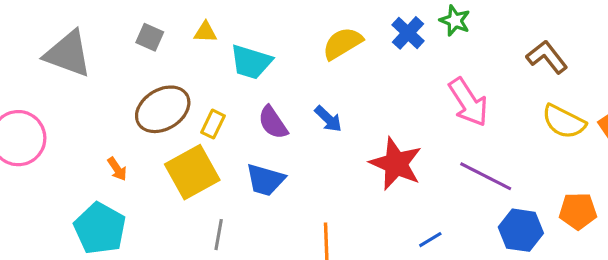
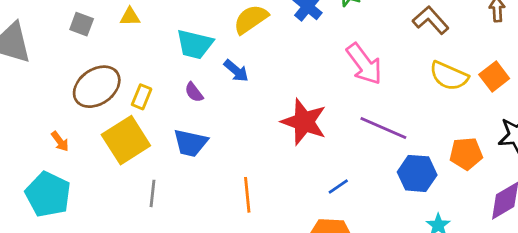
cyan trapezoid: (251, 62) -> (195, 44), moved
blue arrow: (328, 119) -> (236, 71), moved
purple semicircle: (273, 122) -> (194, 92), size x0.7

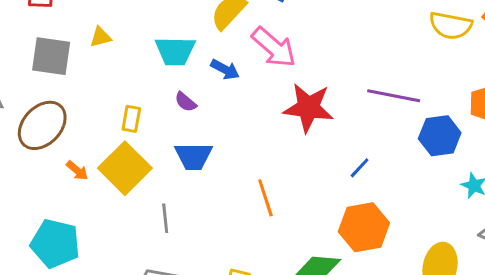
gray square: (82, 24) -> (51, 56), size x1.6
pink arrow: (364, 64) -> (274, 47), moved
brown ellipse: (97, 87) -> (42, 125), moved
orange arrow: (60, 141) -> (77, 170), moved

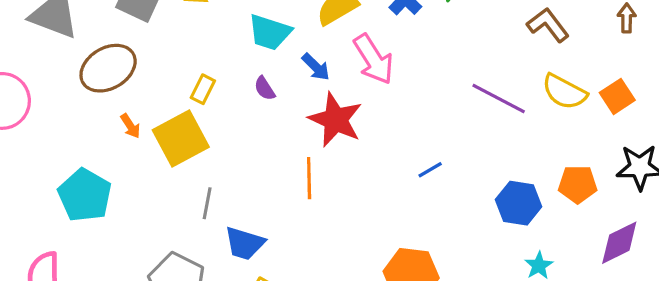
purple line: (394, 96) -> (499, 99), moved
red star: (308, 108) -> (336, 120), moved
blue trapezoid: (194, 156) -> (245, 243), moved
blue line: (360, 168) -> (430, 170), moved
orange line: (265, 198) -> (309, 178), moved

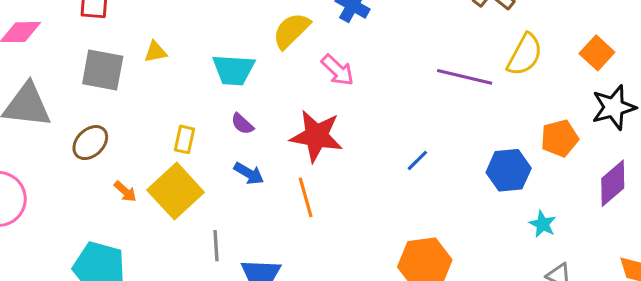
pink arrow: (374, 59) -> (338, 70), size x0.7
blue arrow: (316, 67) -> (249, 173), moved
brown ellipse: (108, 68) -> (90, 143), size x0.7
yellow semicircle: (564, 92) -> (525, 55), turned -75
orange square: (617, 96) -> (597, 53), moved

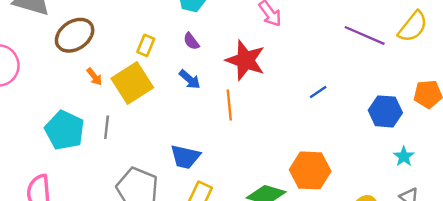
brown ellipse: (90, 143) -> (75, 35), size x1.4
gray line: (216, 246) -> (107, 127), moved

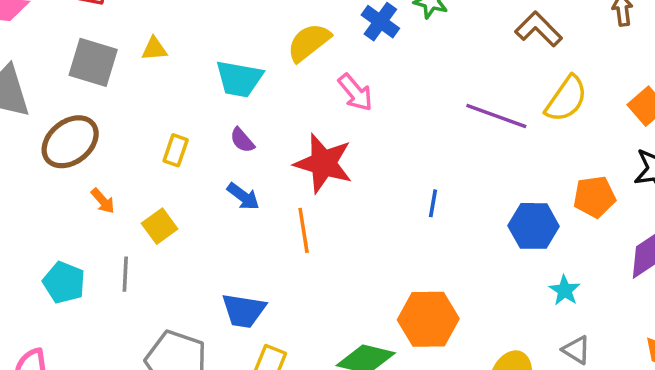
yellow square: (132, 83) -> (160, 226), moved, size x0.6
blue line: (318, 92) -> (433, 203), turned -42
cyan pentagon: (65, 130) -> (64, 282), size x0.7

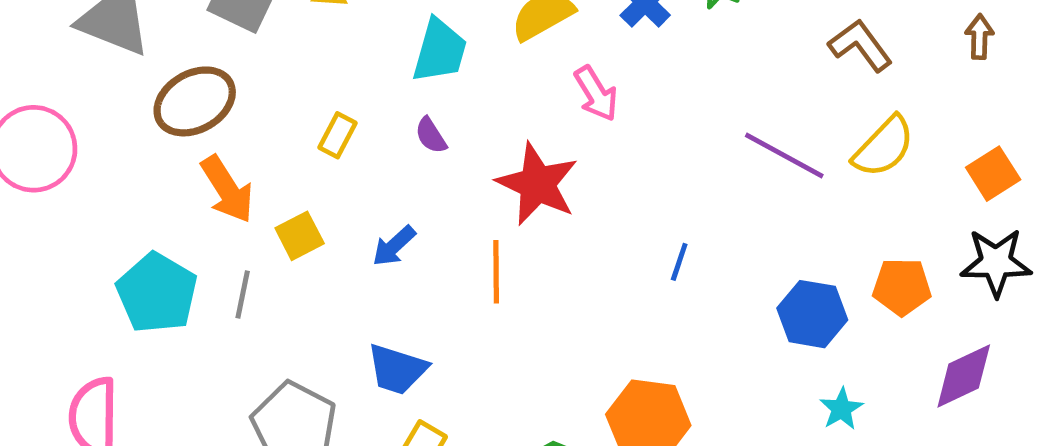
cyan trapezoid: (239, 79) -> (440, 51), turned -93
blue arrow: (243, 196) -> (394, 246), moved, turned 92
orange arrow: (103, 201) -> (227, 189), size x1.8
cyan pentagon: (64, 282) -> (157, 293), size x1.4

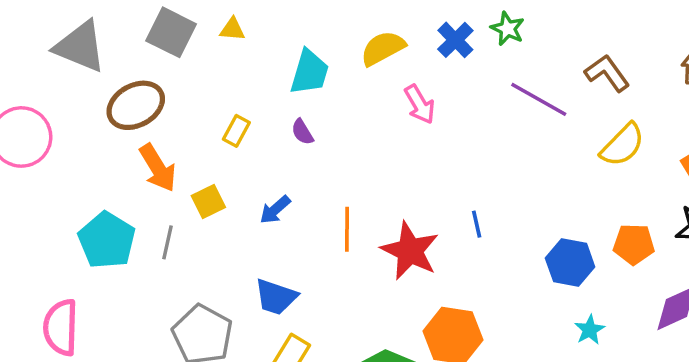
purple line: (784, 156) -> (539, 99), moved
red star: (537, 184) -> (410, 251), moved
blue line: (679, 262) -> (477, 224), turned -32

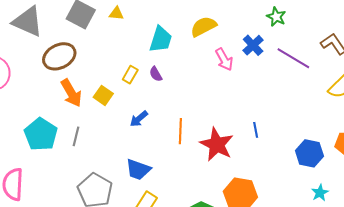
blue cross: (455, 40) -> (253, 45), moved
yellow rectangle: (236, 131) -> (130, 75), moved
yellow square: (208, 202) -> (103, 95), moved, turned -30

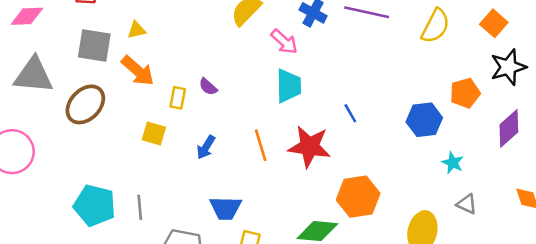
cyan trapezoid: (161, 39) -> (289, 86), moved
orange arrow: (71, 93) -> (138, 71), moved
gray line: (76, 136) -> (140, 207), moved

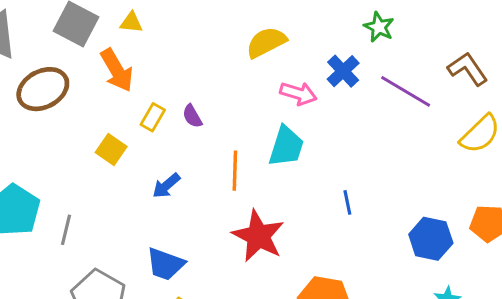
pink arrow: (284, 42) -> (298, 93), turned -44
orange line: (261, 145) -> (235, 171), moved
red star: (309, 147) -> (258, 236), moved

